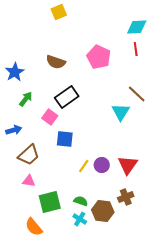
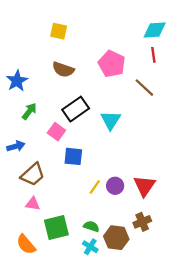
yellow square: (59, 12) -> (59, 31), moved, turned 35
brown line: (137, 94) -> (144, 88), moved
cyan triangle: (121, 112) -> (111, 120), moved
orange semicircle: (34, 227) -> (26, 244), moved

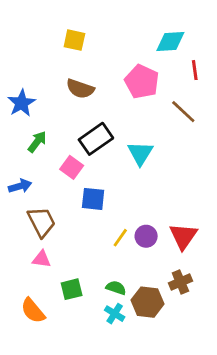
cyan diamond: (155, 30) -> (170, 41), moved
brown trapezoid: (33, 174) -> (42, 222), turned -75
green square: (56, 228) -> (72, 289), size x0.7

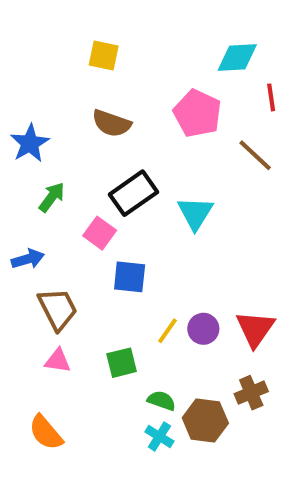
green square: (72, 289) -> (122, 363), moved

